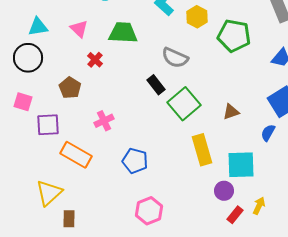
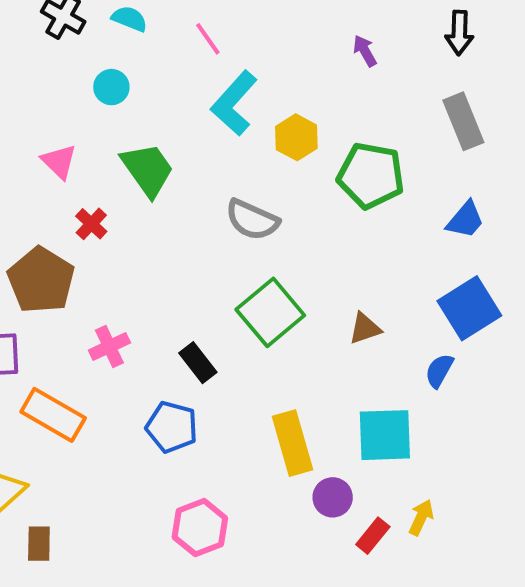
green trapezoid: (123, 33) -> (148, 170), turned 52
black rectangle: (156, 85) -> (198, 363), moved
brown pentagon: (70, 88) -> (41, 280), size x1.5
yellow rectangle: (202, 150) -> (292, 443), moved
purple circle: (224, 191) -> (333, 497), moved

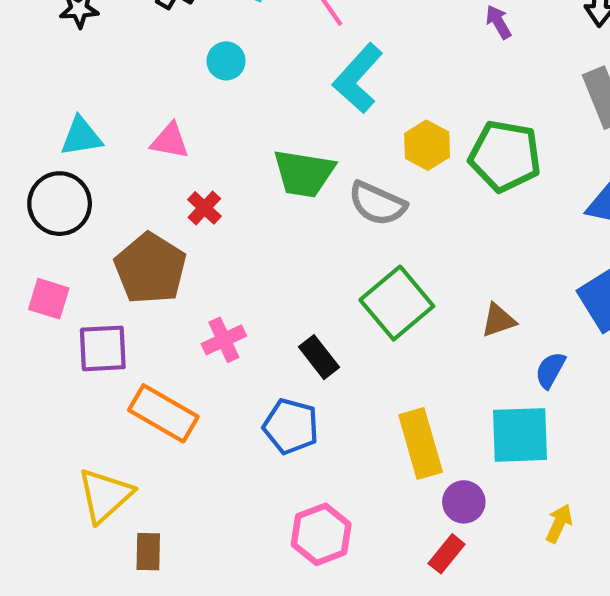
yellow hexagon: (296, 137) -> (427, 145), moved
pink triangle: (59, 161) -> (170, 141), turned -33
green trapezoid: (148, 170) -> (304, 173), moved, turned 134
blue semicircle: (439, 371) -> (550, 370), moved
red rectangle: (373, 536) -> (447, 554), moved

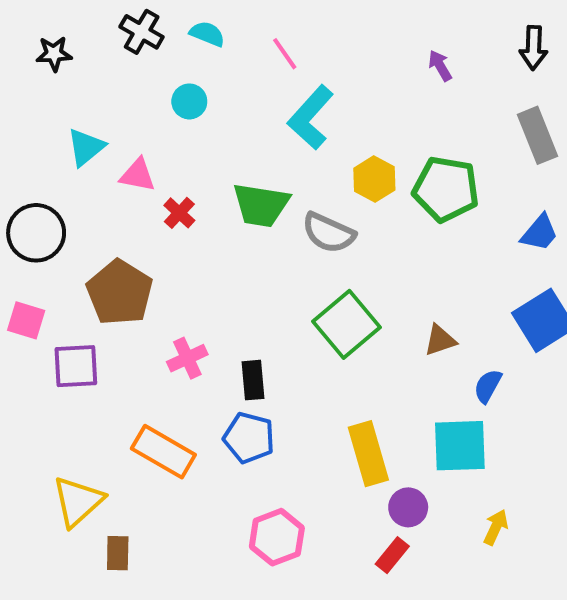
cyan triangle: (81, 137) -> (86, 147), moved, turned -30
red cross: (204, 208) -> (179, 213), moved
black rectangle: (319, 357) -> (253, 380), moved, turned 33
orange rectangle: (163, 413) -> (163, 452), moved

